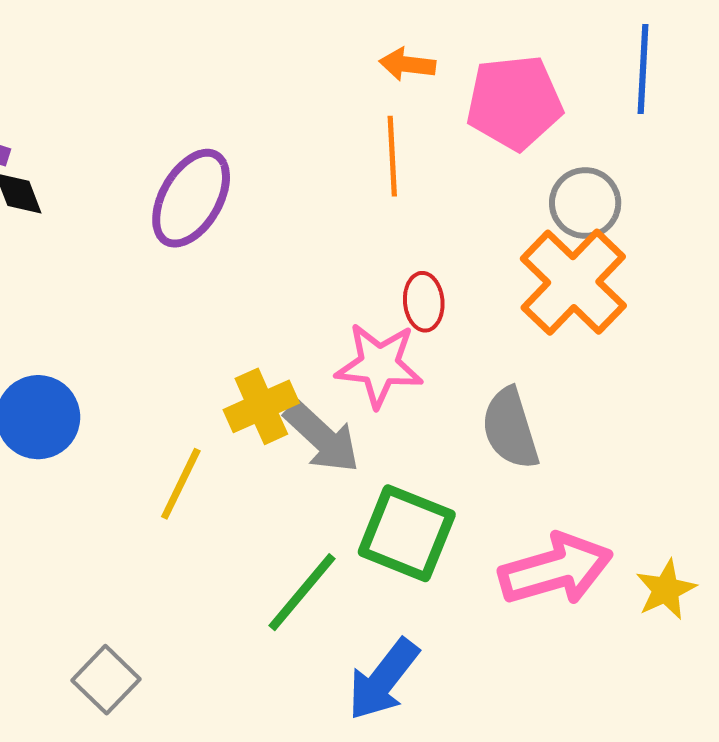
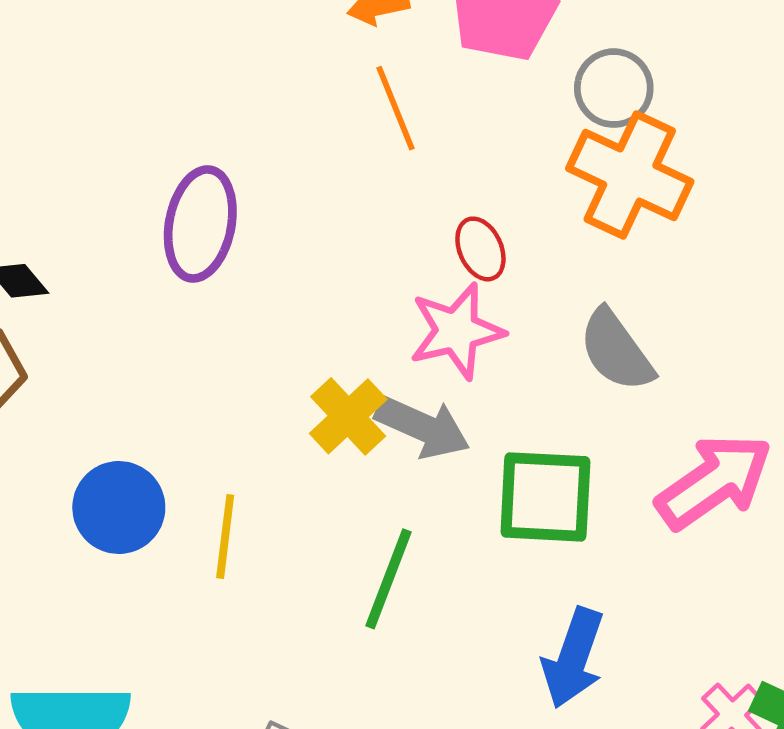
yellow line: (181, 484) -> (225, 537), moved
green line: (302, 592) -> (388, 579), moved

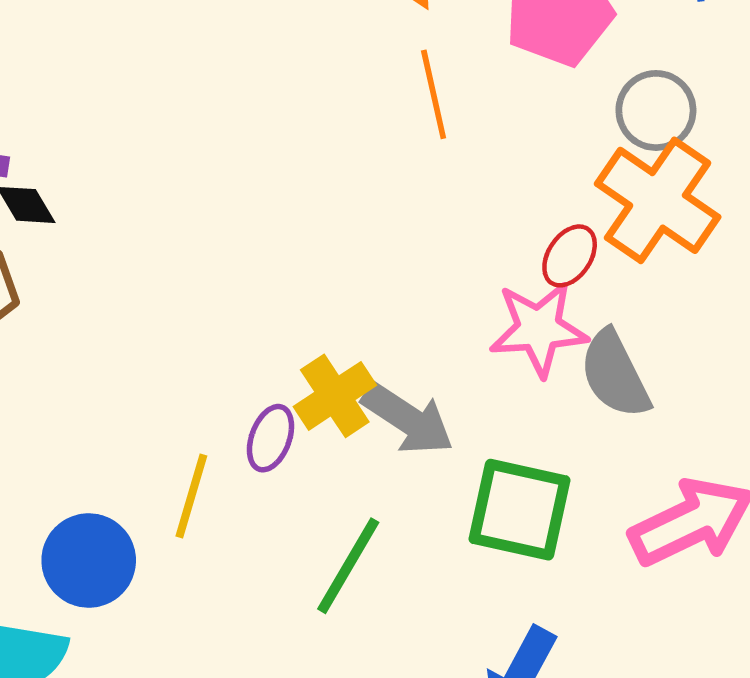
purple ellipse: (200, 224) -> (270, 438), moved, size x0.6
red ellipse: (480, 249) -> (570, 256), moved, turned 48
pink star: (457, 331) -> (539, 329), moved
blue circle: (119, 508) -> (89, 560), moved

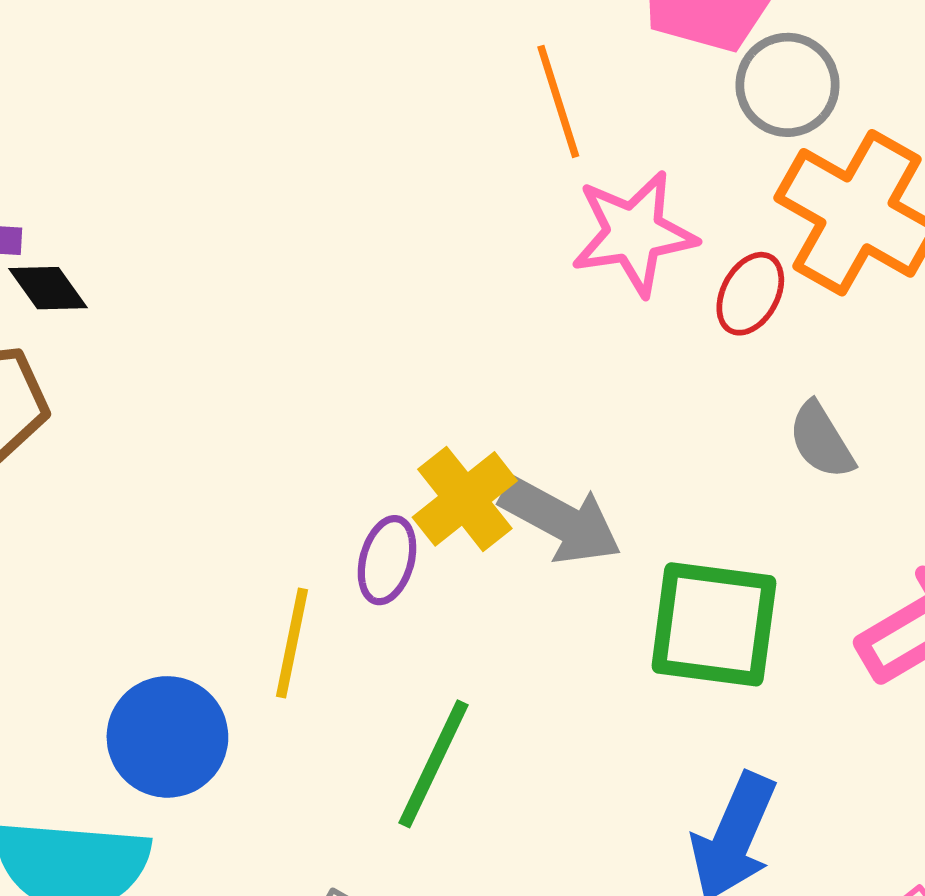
gray circle: (656, 110) -> (788, 85), moved
pink star: (539, 329) -> (634, 233), moved
gray semicircle: (615, 374) -> (821, 440), size x0.7
green line: (348, 566) -> (433, 764), moved

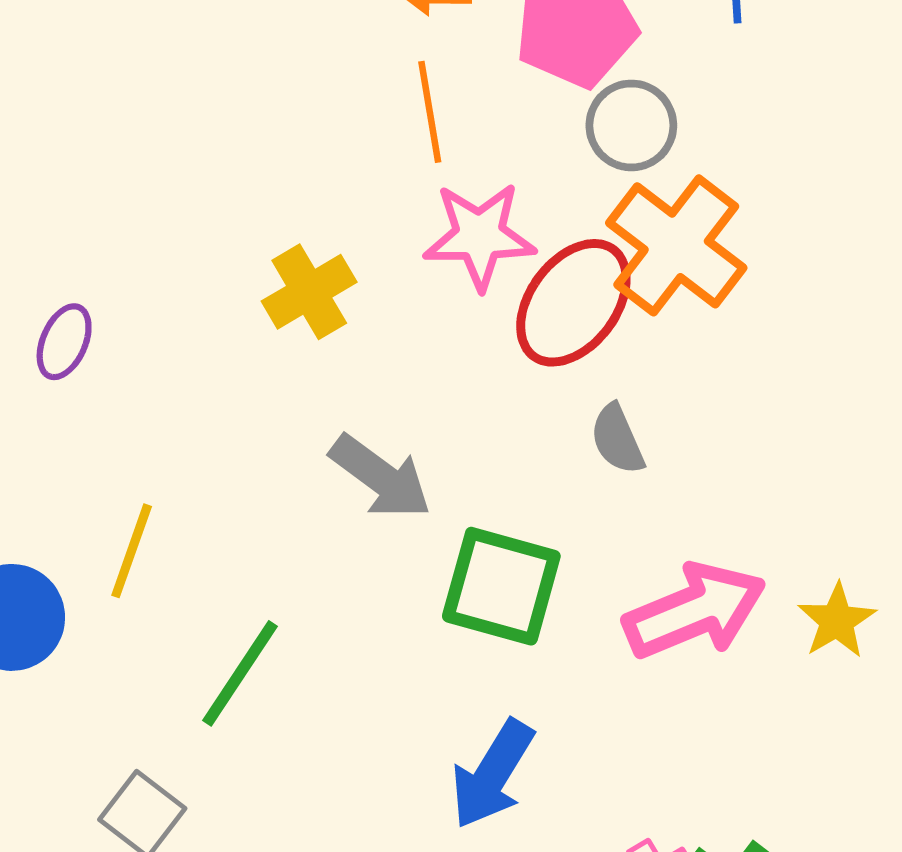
red ellipse: (750, 294) -> (573, 303), size x1.8
yellow cross: (465, 499) -> (309, 292), moved
purple ellipse: (387, 560) -> (64, 342), moved

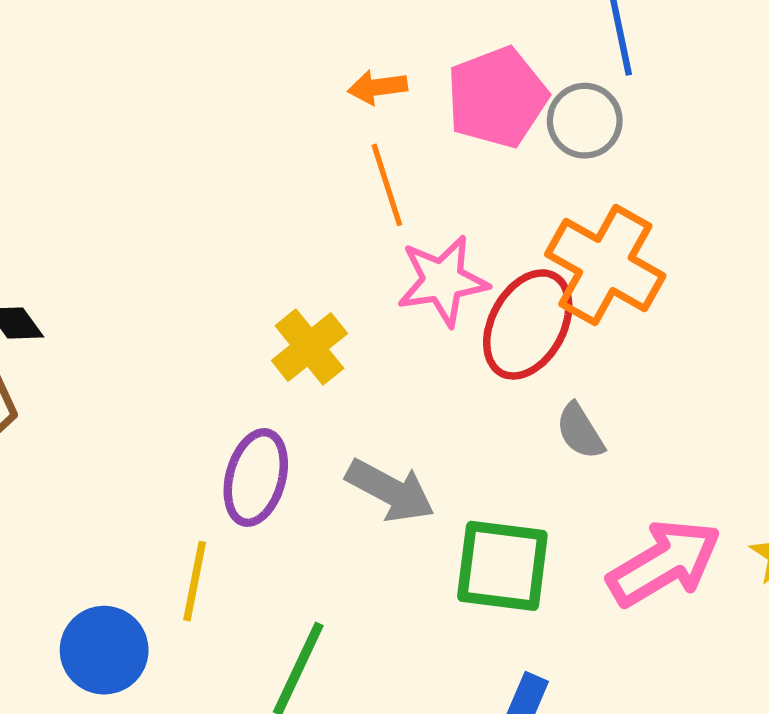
gray circle: (631, 125) -> (585, 121), moved
purple ellipse: (64, 342) -> (256, 478), moved, size x1.5

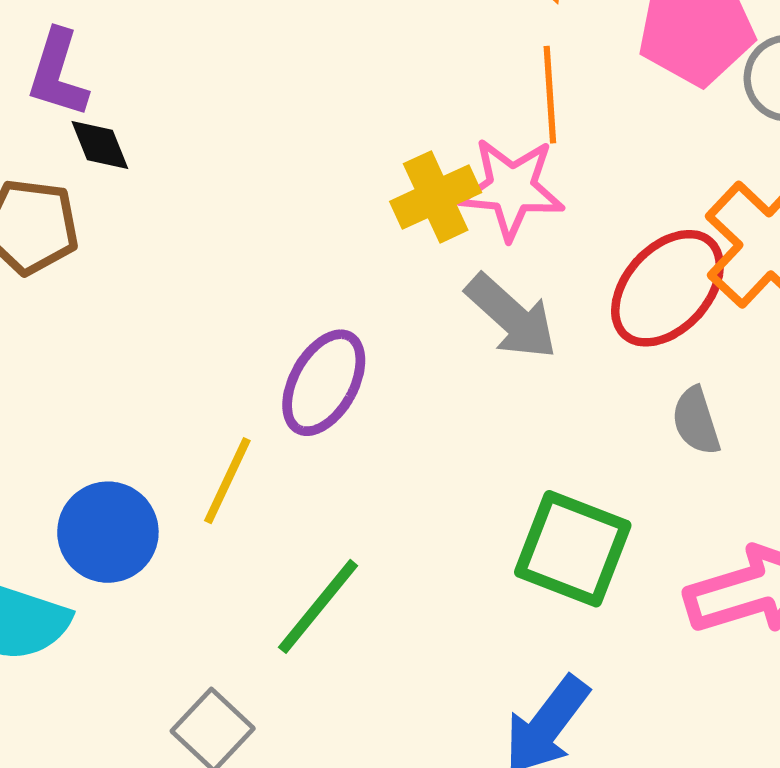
pink star: (443, 281) -> (512, 189), moved
yellow cross: (309, 347) -> (436, 197), moved
gray arrow: (390, 491) -> (511, 317), moved

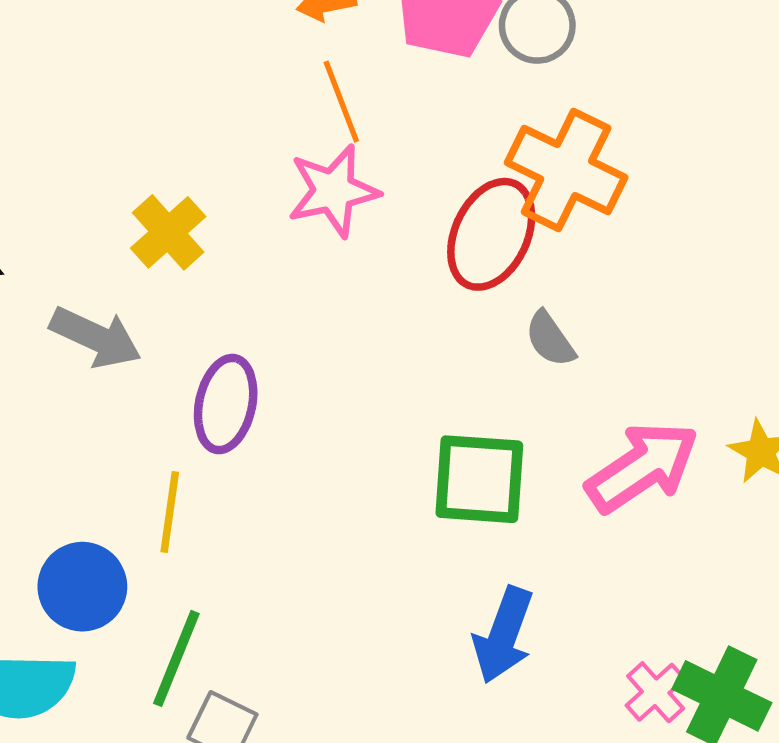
yellow cross: (436, 197) -> (168, 232), moved
gray arrow: (511, 317) -> (96, 337), moved
green line: (318, 606) -> (176, 658), moved

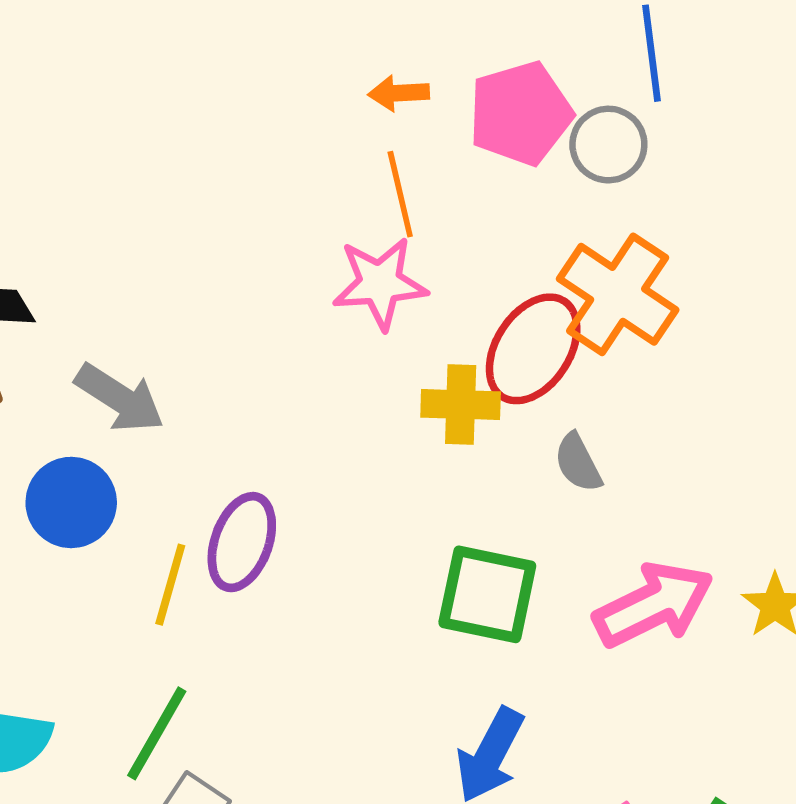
yellow cross: (168, 232) -> (461, 405), moved, turned 36
purple ellipse: (226, 404) -> (242, 542), moved
blue circle: (82, 587) -> (71, 502), moved

